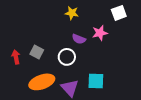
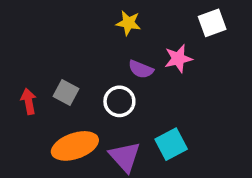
cyan square: (96, 81) -> (171, 144), turned -30

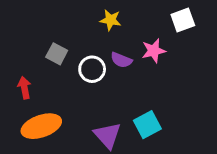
gray square: (66, 92) -> (57, 54), moved
white circle: (119, 101) -> (92, 69), moved
orange ellipse: (75, 146) -> (41, 126), moved

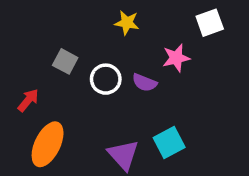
purple semicircle: (121, 60) -> (144, 83), moved
red arrow: (24, 88) -> (28, 100), turned 50
orange ellipse: (41, 126) -> (48, 144), turned -45

